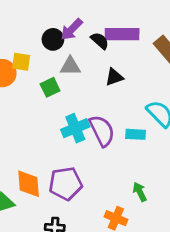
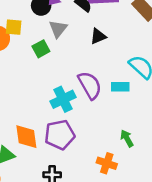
gray triangle: (70, 66) -> (58, 29), turned -48
cyan cross: (75, 128) -> (63, 99), moved

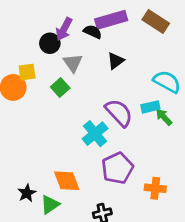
purple pentagon: (60, 135) -> (117, 168), moved
green arrow: (127, 138) -> (164, 117), moved

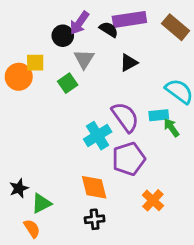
purple pentagon: (117, 168) -> (129, 159), moved
orange diamond: (67, 181) -> (94, 187), moved
orange cross: (155, 188) -> (153, 200), turned 30

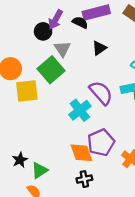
yellow square: (35, 63) -> (27, 91), moved, size x1.5
green square: (68, 83) -> (51, 70), size x1.6
purple pentagon: (129, 159) -> (101, 142), moved

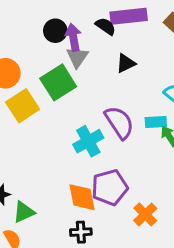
purple arrow: (56, 20) -> (73, 37), moved, turned 132
yellow square: (27, 91) -> (23, 106), turned -35

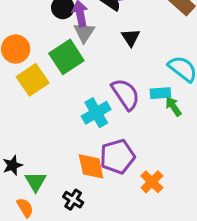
black triangle: (126, 63) -> (131, 38), turned -36
green triangle: (24, 212) -> (36, 182), turned -35
black cross: (81, 232) -> (73, 200), moved, turned 36

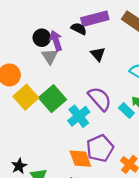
gray triangle: (84, 33) -> (50, 56), moved
green square: (66, 57) -> (52, 99), moved
cyan rectangle: (160, 93) -> (126, 111), moved, turned 56

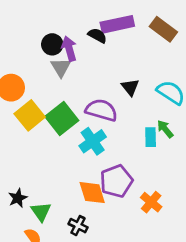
black triangle: (98, 54) -> (130, 87), moved
purple semicircle: (100, 99) -> (101, 110), moved, turned -35
cyan rectangle: (126, 111) -> (151, 137), turned 42

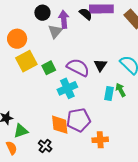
black circle: (52, 44) -> (42, 13), moved
black triangle: (130, 87) -> (100, 65), moved
green square: (62, 119) -> (49, 68), size x0.6
orange cross: (151, 202) -> (100, 140), turned 35
green triangle: (41, 212) -> (21, 131), turned 35

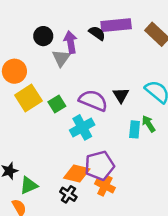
orange diamond: (60, 125) -> (77, 173), turned -65
orange cross: (100, 140) -> (105, 186), moved, turned 35
black cross: (45, 146) -> (68, 194), moved

